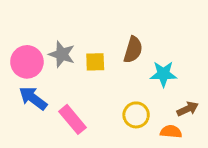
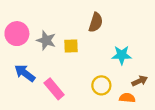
brown semicircle: (133, 50) -> (96, 22), moved
pink circle: (27, 62) -> (17, 34), moved

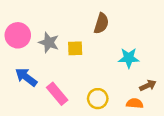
yellow circle: (101, 85) -> (98, 99), moved

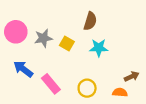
gray star: (49, 42) -> (43, 38), turned -30
yellow square: (75, 48) -> (67, 43), turned 32
cyan star: (129, 58) -> (99, 48), moved

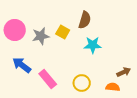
yellow square: (67, 43) -> (63, 32), moved

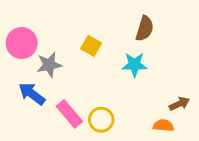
brown semicircle: (85, 20) -> (145, 29), moved
gray star: (41, 36) -> (49, 65), moved
yellow circle: (82, 83) -> (101, 120), moved

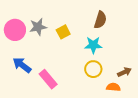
yellow square: (91, 46) -> (63, 32), turned 32
gray star: (49, 65) -> (38, 27), moved
yellow circle: (101, 120) -> (93, 69), moved

